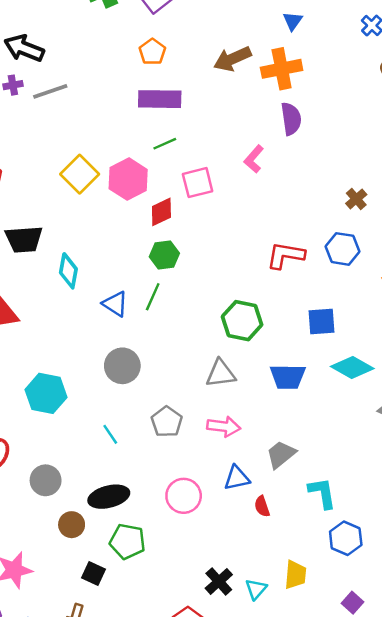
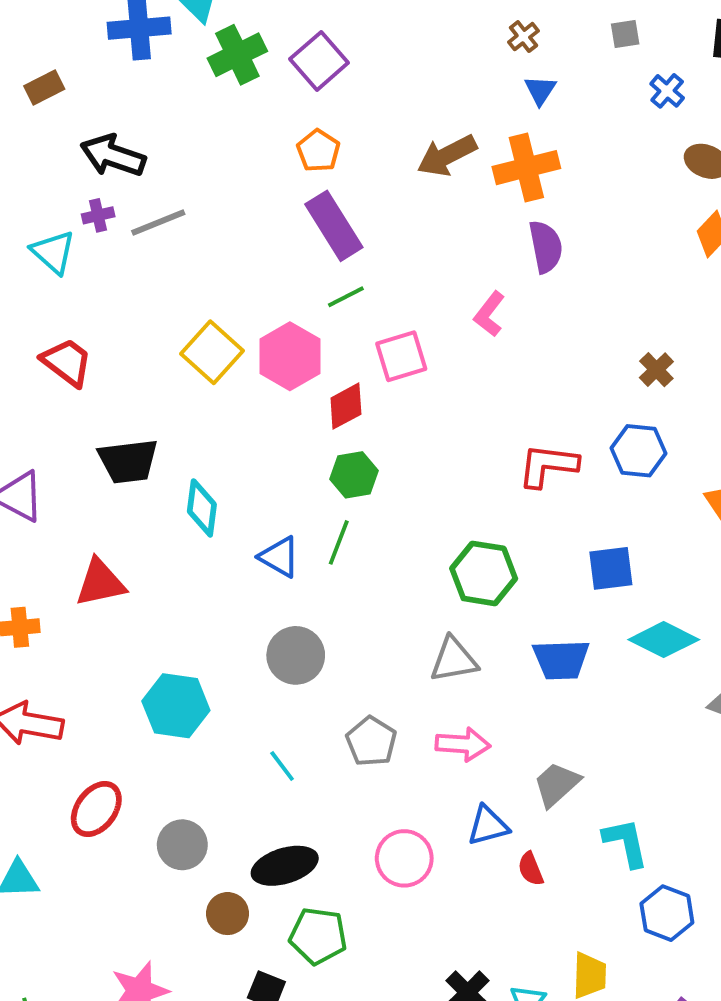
purple rectangle: (160, 99) -> (334, 226), turned 60

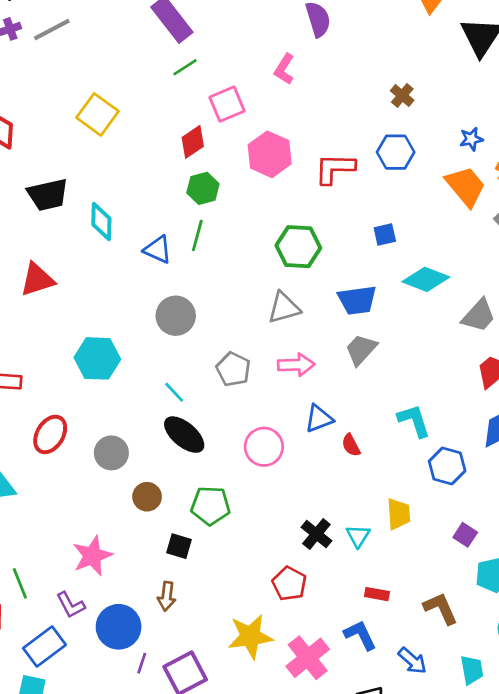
pink hexagon: (290, 356) -> (270, 154), moved
blue square: (611, 568) -> (385, 234), size x0.7
gray trapezoid: (557, 784) -> (361, 350), moved
black ellipse: (285, 866) -> (184, 435), moved, turned 63

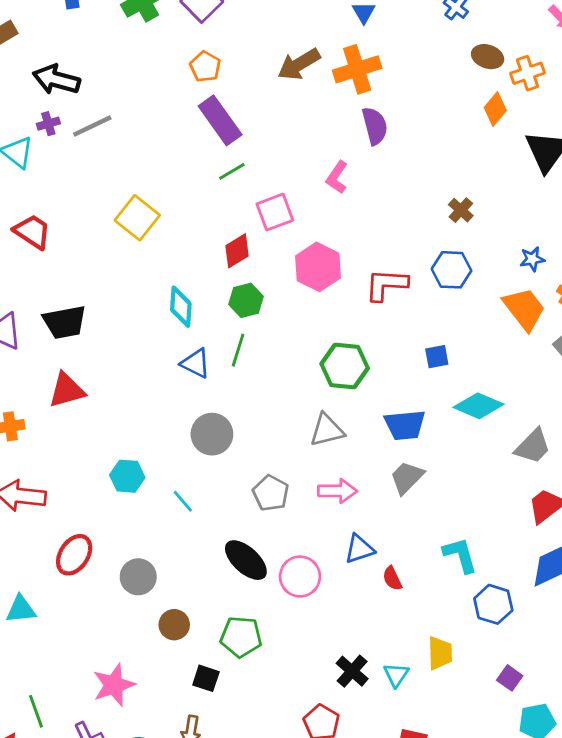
black trapezoid: (48, 195) -> (65, 322), moved
cyan diamond: (101, 221) -> (181, 307), moved
cyan hexagon: (97, 358) -> (127, 476), size x0.7
cyan line: (174, 392) -> (183, 501), moved
black ellipse: (184, 435) -> (246, 560), moved

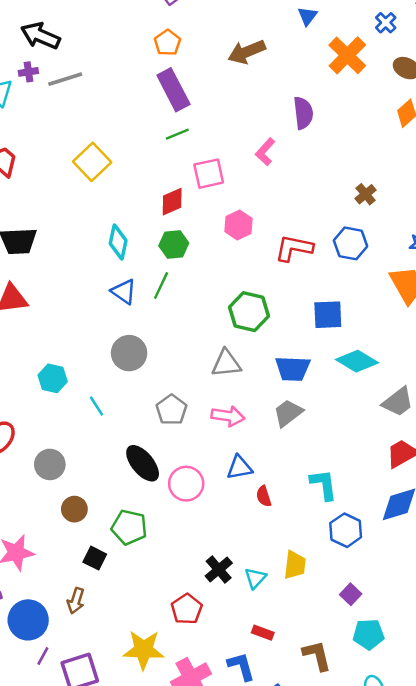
orange cross: (357, 69) -> (347, 55), moved, turned -36
pink hexagon: (318, 267) -> (238, 225), size x0.7
blue square: (437, 357) -> (328, 315), size x1.5

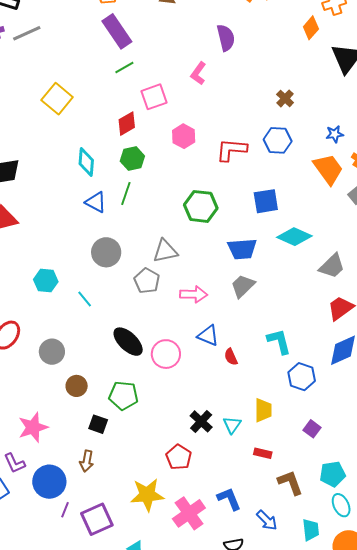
gray triangle: (226, 363) -> (165, 251), moved
gray pentagon: (172, 410) -> (147, 281), moved
blue triangle: (239, 468) -> (208, 336), turned 40
red rectangle: (263, 633) -> (263, 453), moved
cyan pentagon: (369, 634) -> (332, 474), moved

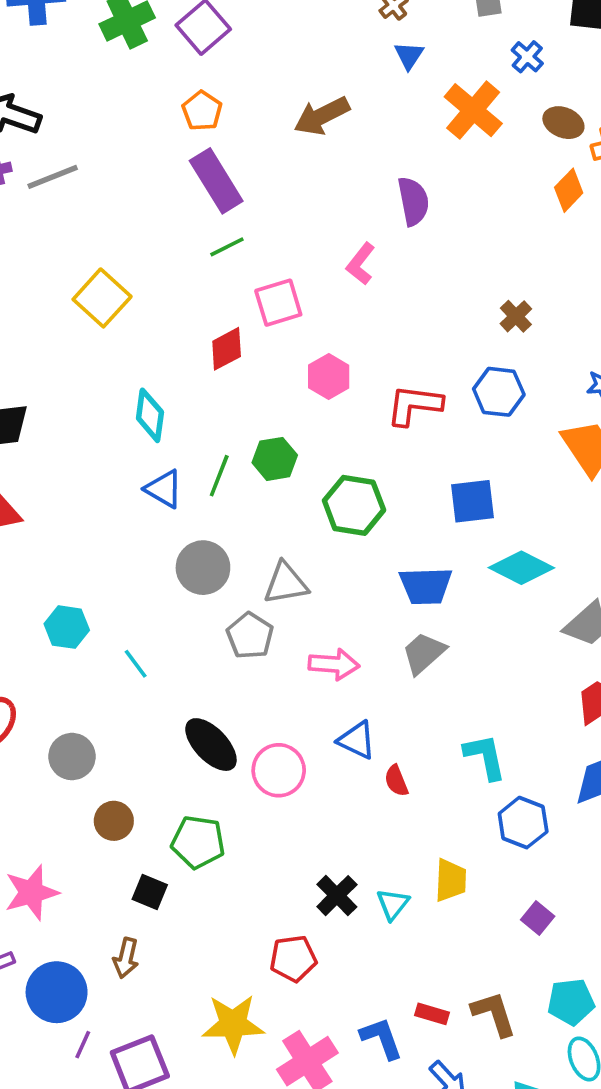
green hexagon: (132, 159) -> (275, 459), moved
gray circle: (106, 252) -> (203, 568), moved
red rectangle: (263, 453) -> (432, 1014), moved
red pentagon: (179, 457) -> (293, 959), turned 30

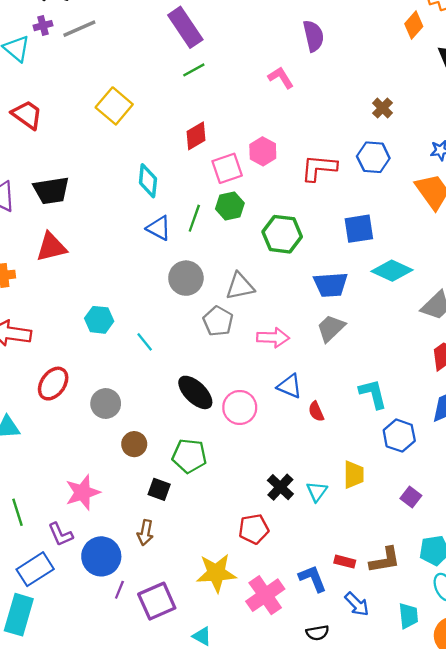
pink L-shape: (361, 264) -> (281, 78), turned 112
pink square: (278, 303) -> (227, 168), moved
brown L-shape: (494, 1014) -> (385, 560), turned 100

